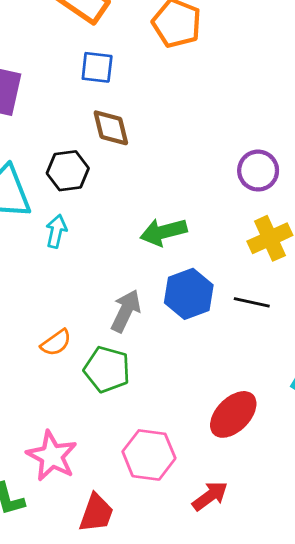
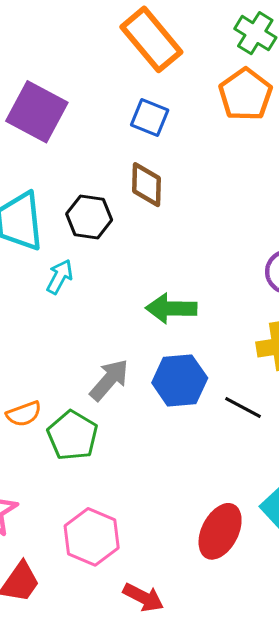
orange semicircle: (56, 343) -> (24, 414), moved
red ellipse: (233, 414) -> (220, 531), moved, turned -33
red arrow: (210, 496) -> (143, 597), turned 48

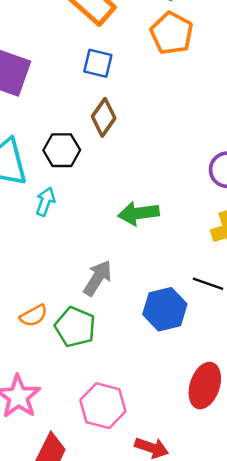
brown diamond: (147, 185) -> (104, 117), turned 42
blue hexagon: (180, 380) -> (165, 309), moved

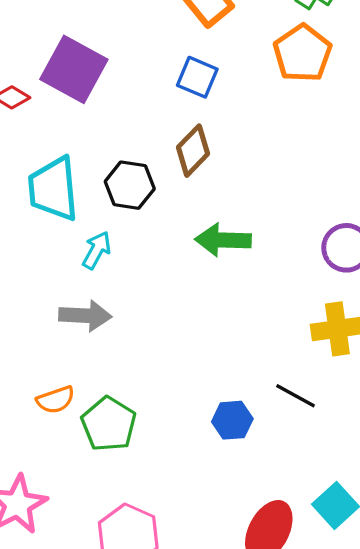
green arrow: (139, 213) -> (223, 240), moved
gray arrow: (98, 278) -> (85, 316), moved, turned 51
blue hexagon: (165, 309) -> (232, 420), size x0.7

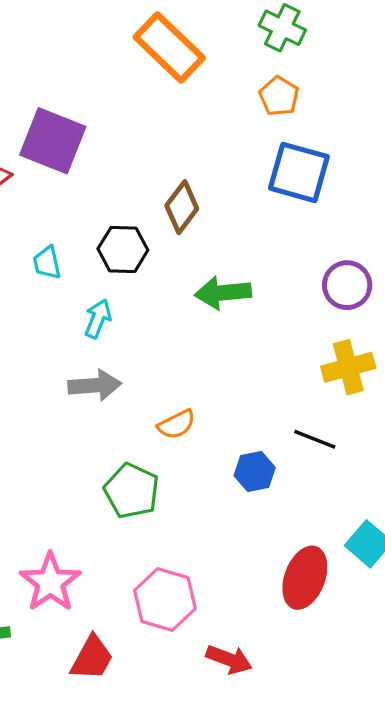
orange pentagon: (302, 53) -> (279, 96), size x0.7
blue square: (197, 77) -> (299, 172), moved, size x1.5
cyan trapezoid: (53, 189) -> (47, 263), size x0.5
orange semicircle: (56, 400) -> (177, 424), moved

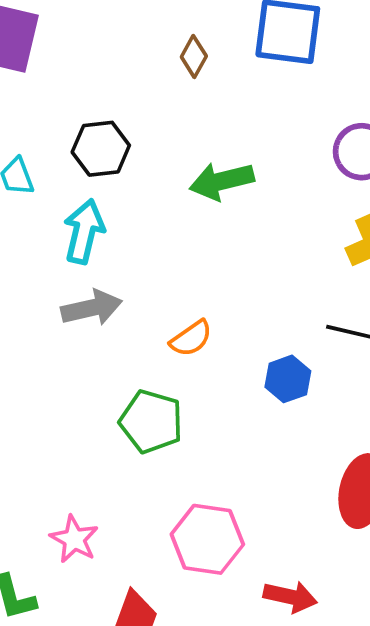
brown diamond: (182, 207) -> (194, 56), moved, size x0.7
cyan arrow: (98, 319) -> (84, 231), size x1.4
pink star: (50, 582) -> (74, 539), size x0.7

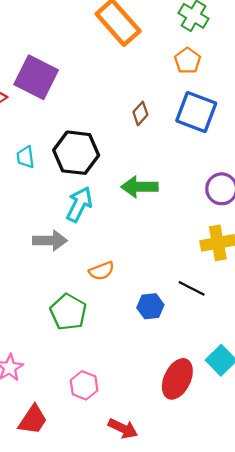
black hexagon: (101, 149) -> (76, 153), size x1.4
cyan arrow: (84, 231) -> (79, 204), moved
pink hexagon: (207, 539) -> (84, 385), size x0.7

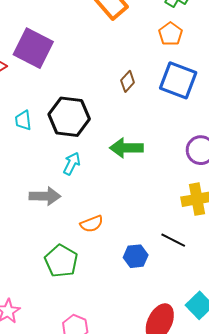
cyan arrow: (79, 204) -> (72, 164), size x0.7

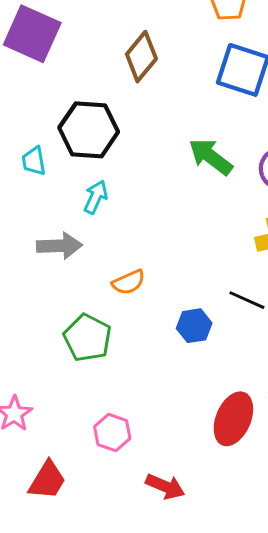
brown diamond: (128, 81) -> (141, 57), moved, size x1.6
cyan trapezoid: (23, 120) -> (34, 161), moved
green arrow: (126, 148) -> (211, 157), moved, turned 40

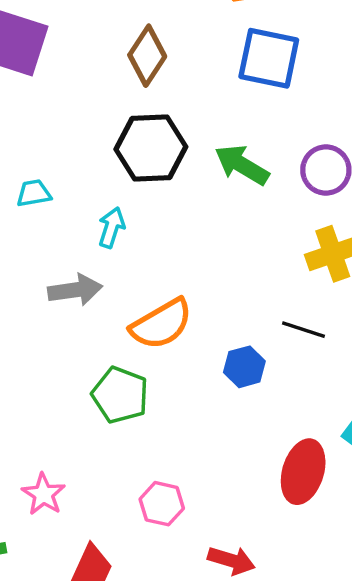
black hexagon: (89, 130) -> (151, 148), moved
cyan trapezoid: (34, 161) -> (34, 193), turned 96
orange semicircle: (129, 282) -> (161, 324), size x1.6

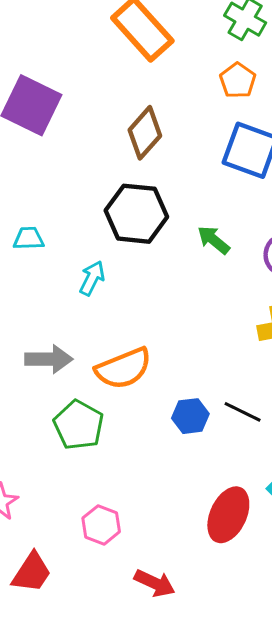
green arrow: (242, 165) -> (214, 240), size x0.7
gray arrow: (75, 290) -> (49, 359), moved
black line: (304, 330) -> (243, 412), moved

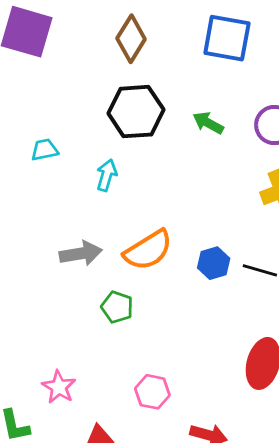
blue hexagon: (190, 416) -> (214, 263), moved
green pentagon: (79, 425) -> (117, 307), size x0.7

